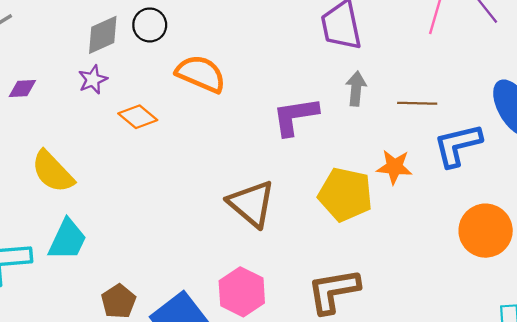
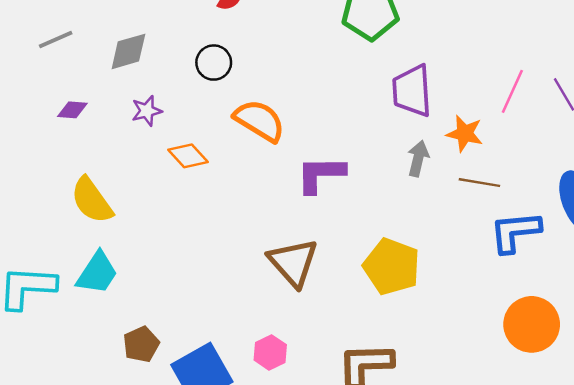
gray diamond: (103, 35) -> (128, 51), moved
purple L-shape: (295, 116) -> (321, 174), moved
orange star: (394, 167) -> (465, 134), moved
pink hexagon: (242, 292) -> (270, 352), size x0.7

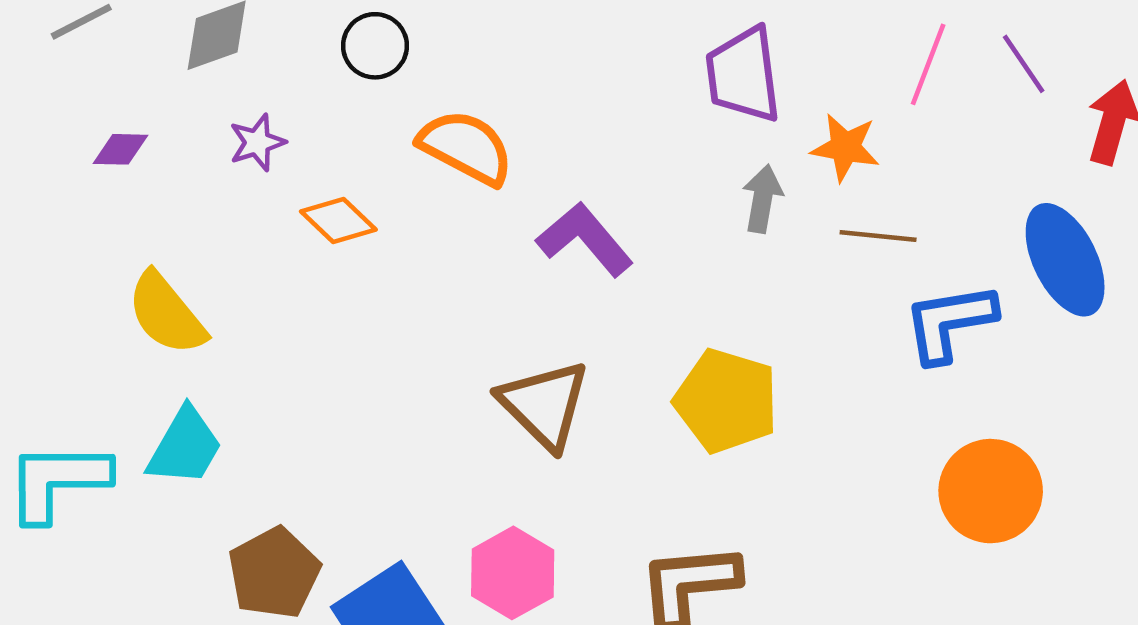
purple L-shape: (321, 174) -> (585, 239), turned 54
brown pentagon: (141, 344) -> (274, 573), size x1.4
pink hexagon: (270, 352) -> (513, 573), size x1.4

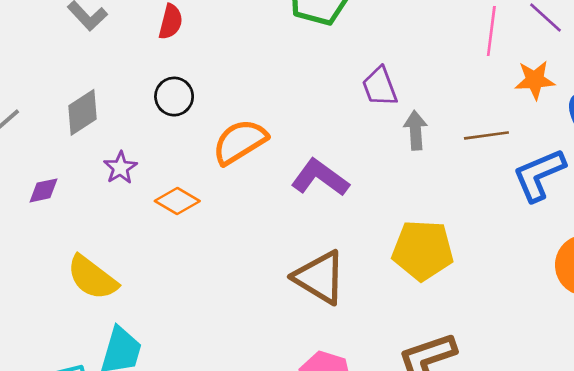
purple trapezoid: (743, 75) -> (380, 87), moved, size x0.7
orange semicircle: (466, 147) -> (240, 142), turned -46
orange star: (845, 147) -> (535, 80), moved

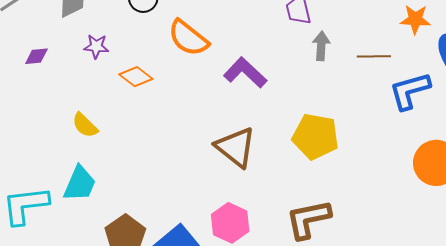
orange semicircle: (240, 142) -> (188, 38), turned -117
purple star: (120, 168) -> (96, 46), turned 30
yellow semicircle: (92, 278) -> (85, 125), moved, size x0.7

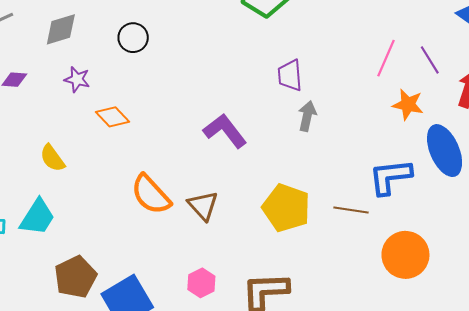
orange semicircle: (188, 38) -> (151, 194), moved
brown line: (374, 56) -> (351, 210), moved
brown triangle: (236, 147) -> (203, 206), size x0.7
pink hexagon: (230, 223) -> (201, 283), moved, size x0.7

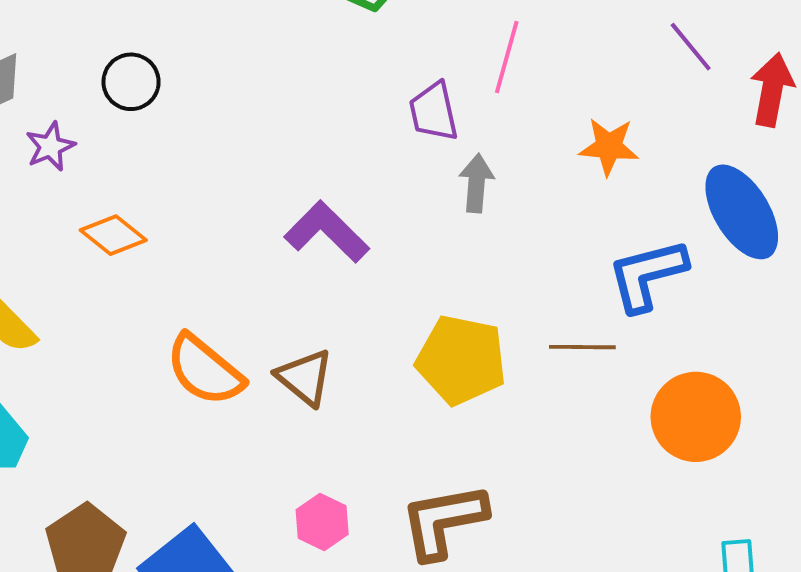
pink line: (386, 58) -> (507, 57), moved
purple star: (77, 79) -> (50, 147), moved, turned -30
orange star: (408, 105) -> (609, 147), moved

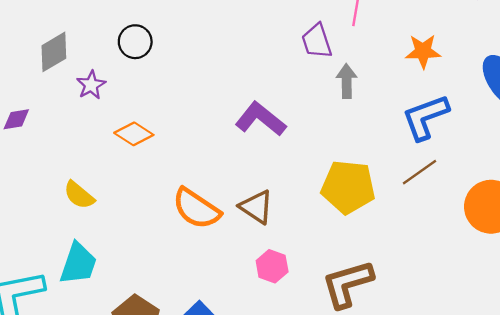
blue L-shape: (647, 275) -> (425, 117), moved
brown line: (582, 347) -> (419, 172), turned -30
pink hexagon: (322, 522) -> (272, 266), moved

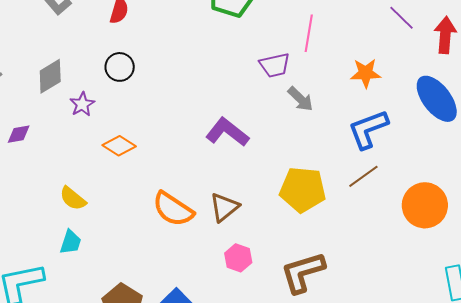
purple trapezoid: (317, 41) -> (275, 65), turned -84
gray arrow: (347, 81) -> (301, 99), turned 136
brown triangle: (256, 207) -> (224, 207), turned 48
cyan trapezoid: (78, 264) -> (71, 242), moved, size x0.7

